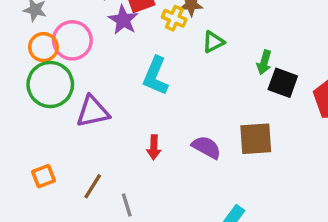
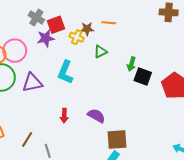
purple star: (123, 20) -> (46, 38), turned 30
purple triangle: (93, 112) -> (32, 83), moved
brown square: (256, 139) -> (117, 139), moved

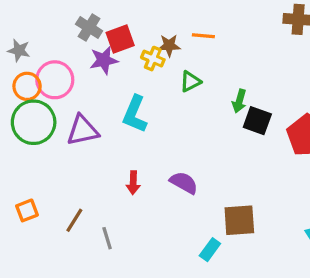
brown square: (117, 139) -> (239, 220), moved

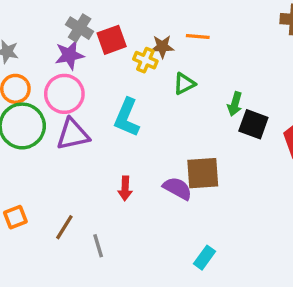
purple star: (104, 60) -> (69, 55), moved
pink circle: (55, 80) -> (64, 94), moved
brown square: (239, 220) -> (203, 173), moved

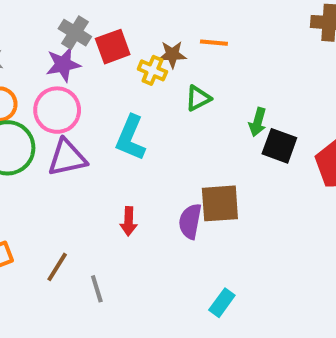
purple semicircle: (177, 188) -> (190, 221), turned -108

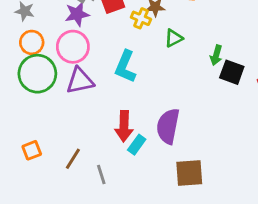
brown square: (220, 203) -> (189, 173), moved
red arrow: (129, 221) -> (124, 126), size x1.5
purple semicircle: (190, 221) -> (168, 126), size x1.4
cyan rectangle: (222, 303) -> (137, 145), moved

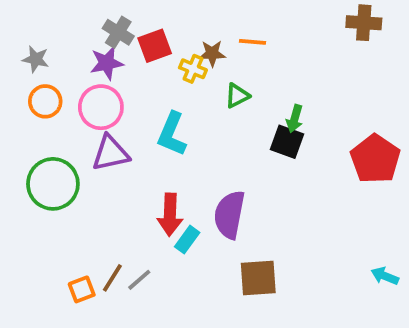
black square: (232, 72) -> (287, 142), moved
green circle: (37, 74) -> (53, 184), moved
orange square: (32, 150) -> (82, 289), moved
brown line: (73, 159) -> (112, 278), moved
gray line: (101, 174) -> (139, 280), turned 66

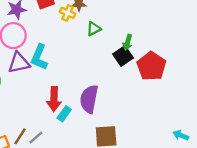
cyan L-shape: (172, 134) -> (39, 57), moved
black square: (287, 142) -> (123, 56), turned 36
red pentagon: (375, 159) -> (151, 66), moved

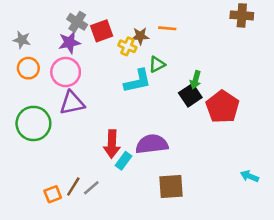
cyan L-shape: (39, 57) -> (138, 81), moved, turned -125
purple semicircle: (89, 99) -> (152, 144), turned 72
cyan arrow: (181, 135) -> (250, 176), moved

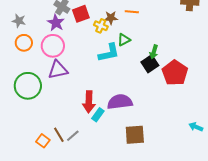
purple star: (69, 42) -> (56, 23), turned -30
brown line: (73, 187) -> (59, 135), turned -63
orange square: (53, 194) -> (43, 141), turned -32

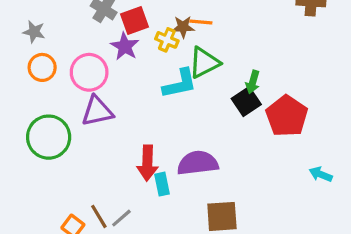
orange line: (132, 12) -> (201, 22), moved
purple star: (56, 23) -> (125, 46), moved
green triangle: (124, 40) -> (204, 63), size x1.5
cyan rectangle: (98, 115) -> (162, 184), turned -48
cyan arrow: (196, 127) -> (321, 174), moved

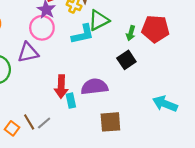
pink circle: (89, 72) -> (42, 28), moved
black square: (246, 101) -> (126, 60), moved
red pentagon: (287, 116) -> (155, 29), moved, turned -30
cyan arrow: (321, 174) -> (165, 104), moved, size x1.6

